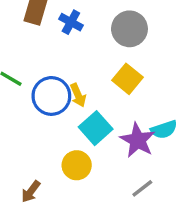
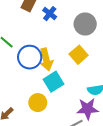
yellow arrow: (78, 95) -> (46, 59), size x1.5
purple star: (138, 140) -> (88, 109), moved, turned 30

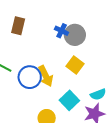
blue cross: (50, 14) -> (62, 31), moved
cyan square: (54, 82) -> (69, 100), moved

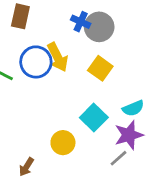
yellow arrow: (46, 76) -> (58, 57), moved
blue circle: (30, 77) -> (36, 62), moved

